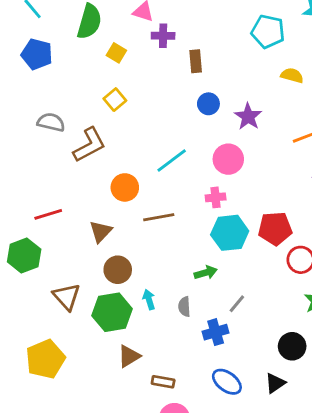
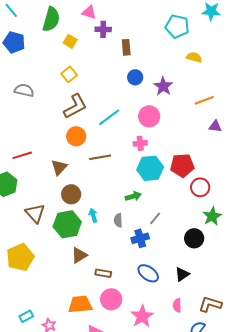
brown L-shape: (89, 145) -> (75, 106), moved
black circle: (292, 346) -> (194, 238), moved

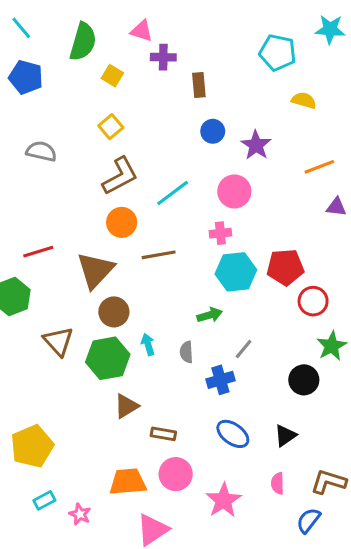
brown triangle: (59, 167) -> (95, 270), size x1.5
yellow pentagon: (20, 257) -> (32, 446), moved

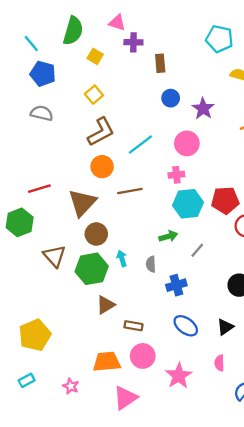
cyan line: (21, 28) -> (31, 43), moved
blue pentagon: (26, 77) -> (43, 74), moved
gray line: (244, 349) -> (197, 250), moved
cyan rectangle: (44, 500) -> (27, 380), moved

